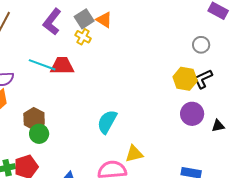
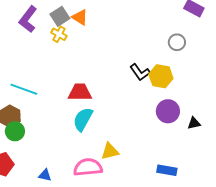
cyan line: (42, 65) -> (24, 89), moved
red trapezoid: (62, 66) -> (80, 92), moved
black L-shape: (203, 79) -> (140, 72), moved, turned -100

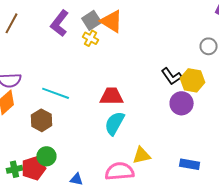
orange triangle: (80, 17) -> (112, 21), size x1.4
purple circle: (168, 111) -> (182, 103), moved
green circle: (15, 131) -> (47, 156), moved
blue rectangle: (167, 170) -> (190, 164), moved

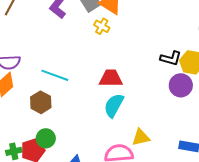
yellow cross: (91, 38) -> (102, 26), moved
black L-shape: (172, 76) -> (171, 58), turned -40

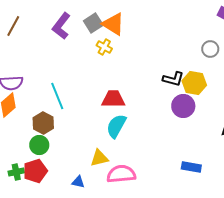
cyan line: (55, 75) -> (57, 96), turned 48
yellow triangle: (141, 137) -> (99, 158), moved
green circle: (46, 138) -> (39, 145), moved

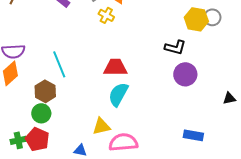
yellow hexagon: (194, 83) -> (196, 19), moved
red pentagon: (35, 171) -> (37, 139), turned -30

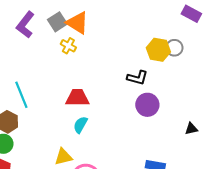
cyan semicircle: (118, 94) -> (80, 125), size x0.7

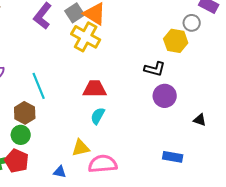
yellow cross: (68, 46) -> (86, 37), size x1.8
gray circle: (174, 48) -> (192, 23), moved
black triangle: (191, 129) -> (200, 120), moved, turned 32

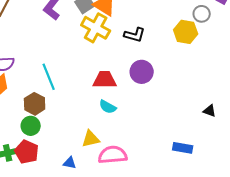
black L-shape: (155, 69) -> (135, 35), moved
purple circle: (165, 96) -> (142, 72), moved
cyan semicircle: (98, 116) -> (108, 107), turned -90

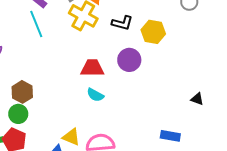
yellow hexagon: (186, 32) -> (153, 32), moved
cyan line: (49, 77) -> (36, 24), moved
yellow triangle: (91, 139) -> (71, 137), moved, turned 36

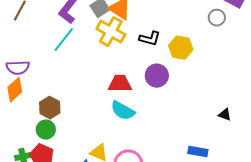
cyan line: (36, 24) -> (64, 40), turned 60
cyan semicircle: (95, 95) -> (123, 111), size x1.4

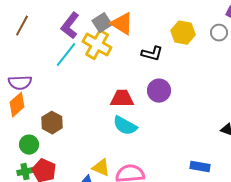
yellow cross: (111, 32) -> (97, 45), moved
yellow hexagon: (181, 48) -> (183, 33), moved
green circle: (46, 130) -> (29, 145), moved

